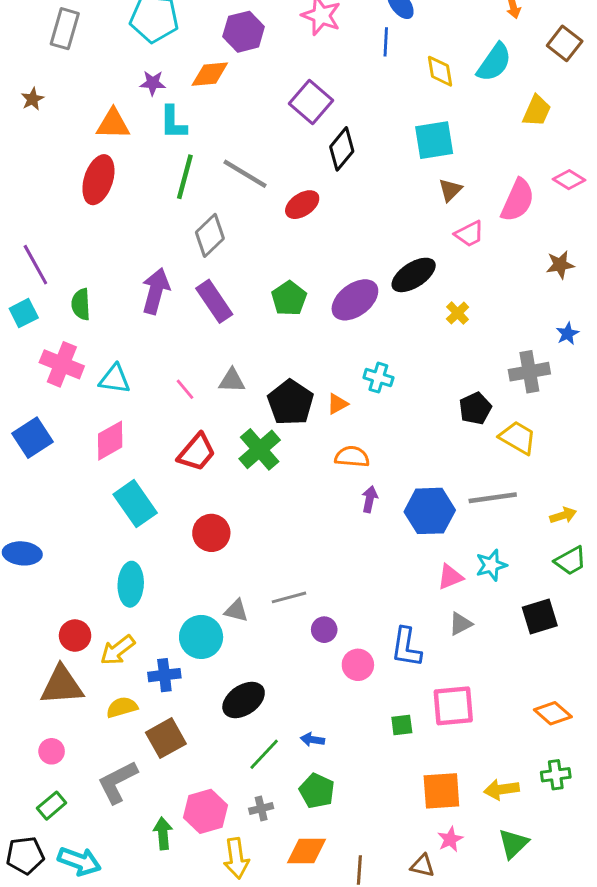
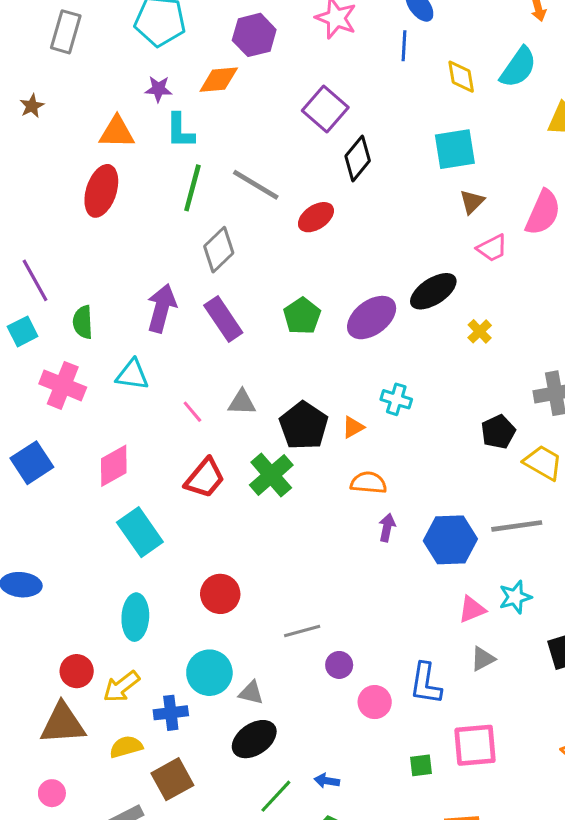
cyan triangle: (115, 379) -> (132, 375), moved
red circle: (211, 533) -> (220, 594), moved
gray triangle: (236, 611) -> (251, 693), moved

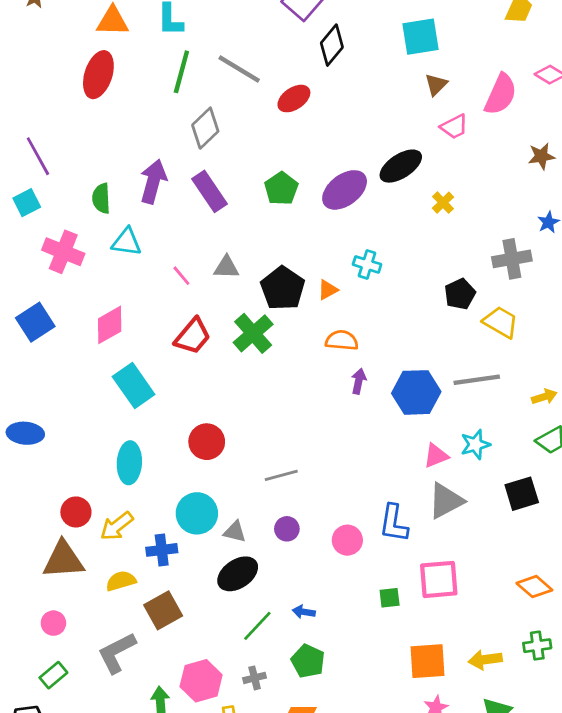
green semicircle: (83, 322) -> (101, 198), moved
gray triangle: (483, 659) -> (446, 501), size x1.6
purple circle: (339, 665) -> (287, 529), moved

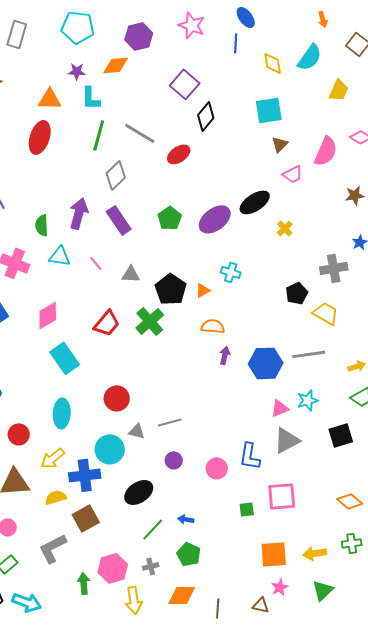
pink line: (181, 276) -> (96, 263), moved
red circle: (76, 512) -> (19, 434), moved
gray triangle: (235, 532) -> (137, 431), moved
blue cross: (162, 550) -> (85, 475), size x1.4

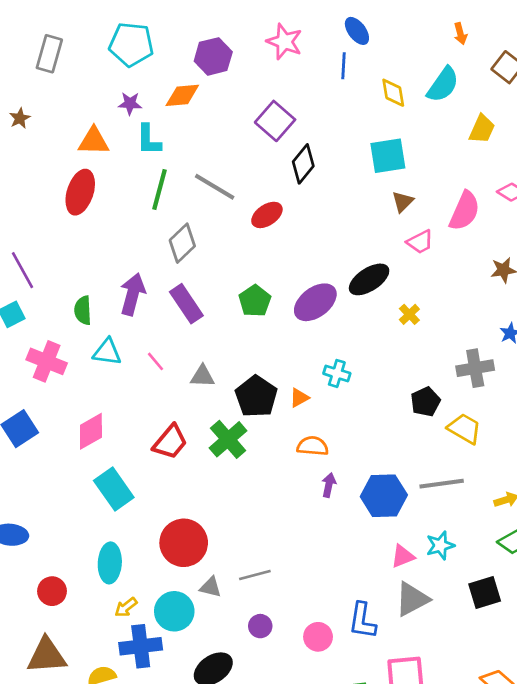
red circle: (117, 398) -> (184, 543), size x1.4
yellow arrow: (53, 458) -> (126, 607), moved, size x0.7

